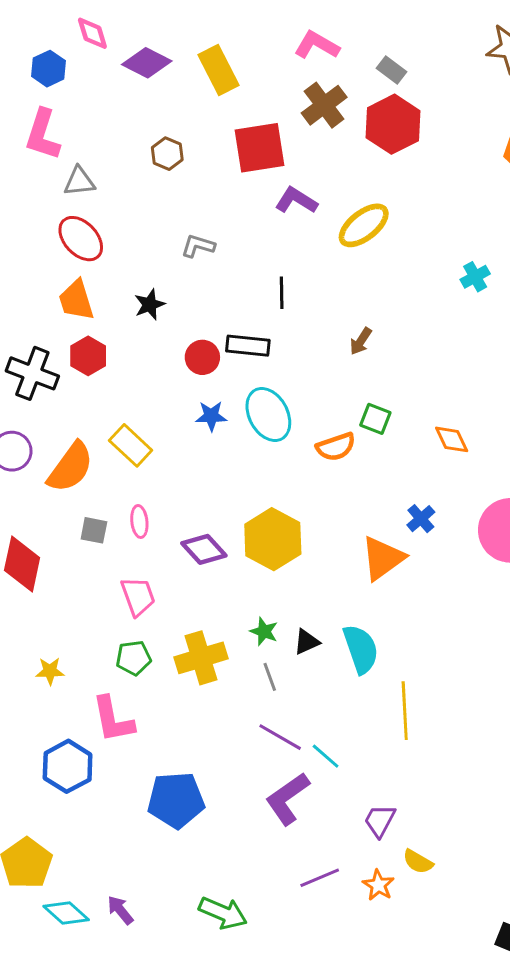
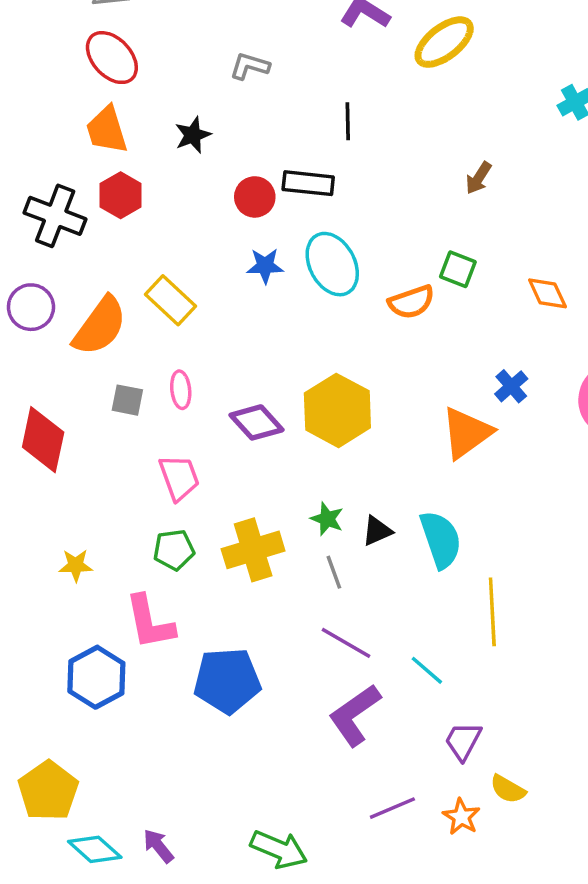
brown arrow: (361, 341) -> (479, 178), moved
cyan line: (326, 756) -> (427, 670), moved
blue pentagon: (176, 800) -> (227, 681), moved

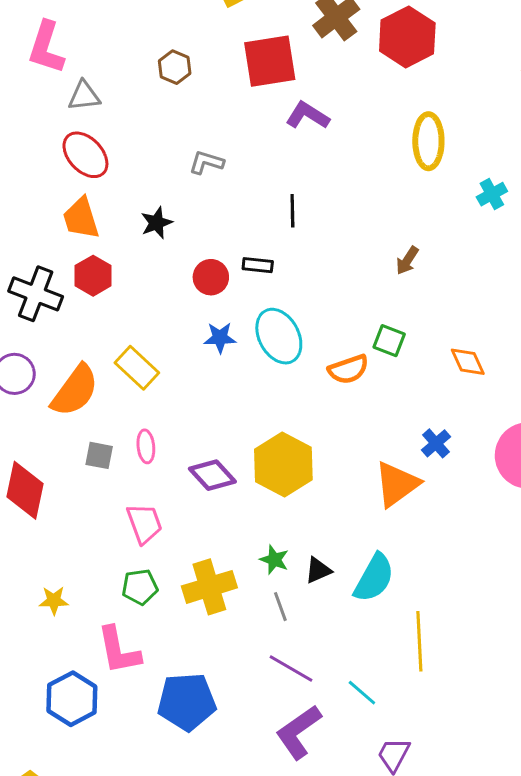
yellow ellipse: (444, 42) -> (428, 141), moved, turned -52
black rectangle: (308, 183) -> (258, 265), size x0.7
cyan semicircle: (441, 540) -> (374, 578), turned 48

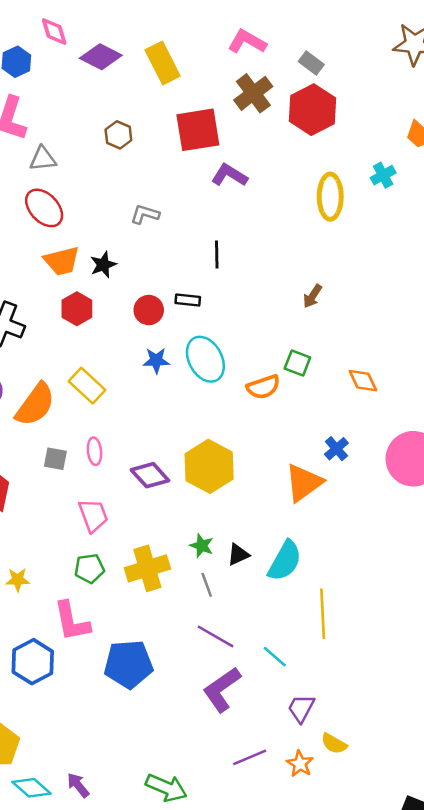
cyan cross: (492, 194) -> (383, 175), moved
orange trapezoid: (81, 218) -> (62, 261), moved, turned -87
red hexagon: (93, 276) -> (77, 309), moved

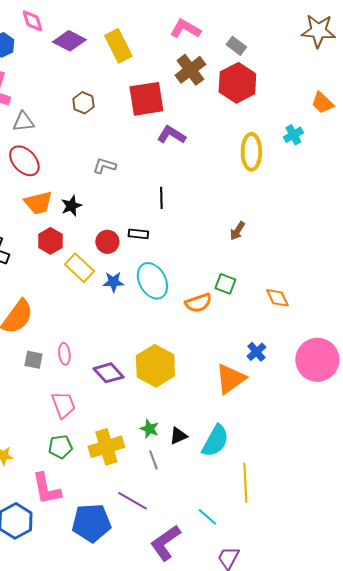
yellow rectangle: (87, 386) -> (79, 268), moved
purple line: (215, 636) -> (132, 501), moved

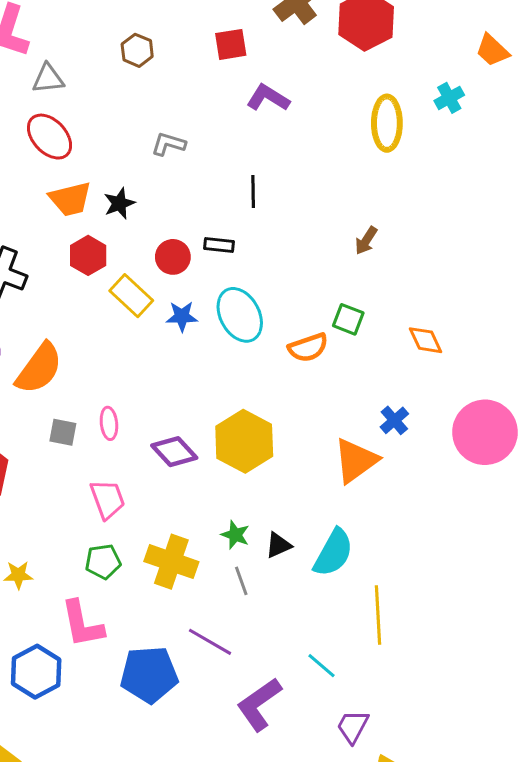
red square: (146, 99) -> (231, 44), size x0.6
yellow cross: (106, 447) -> (171, 562), turned 36

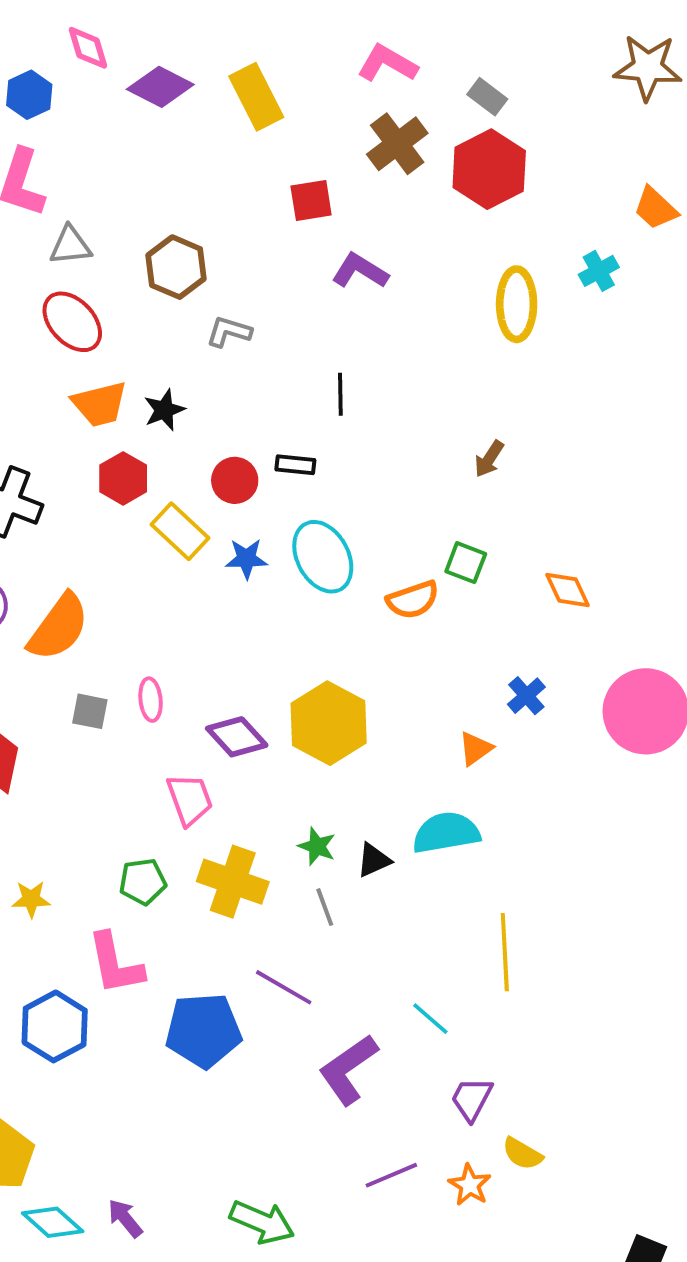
brown hexagon: (137, 50) -> (176, 267), moved, size x1.4
orange triangle: (356, 461) -> (475, 749), size x0.6
pink trapezoid: (107, 499) -> (190, 799), moved
cyan semicircle: (333, 553) -> (446, 833), moved, turned -129

